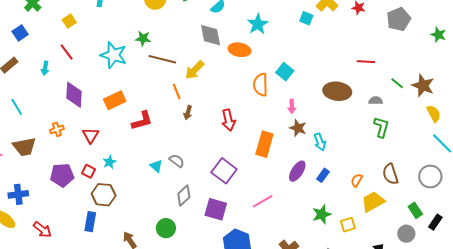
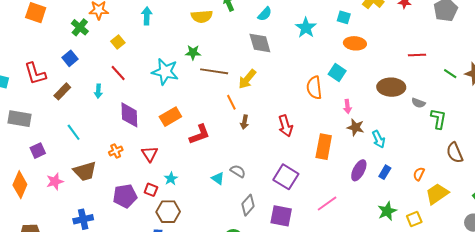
cyan square: (306, 18) -> (344, 17), moved
orange ellipse: (239, 50) -> (355, 43), moved
gray semicircle: (376, 101) -> (418, 103), moved, turned -152
brown semicircle: (390, 174) -> (455, 153), moved

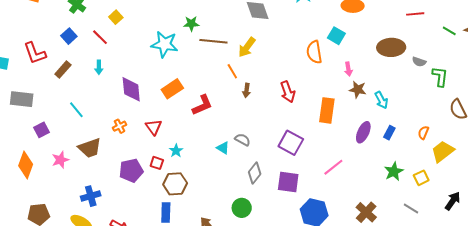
red line: (118, 73) -> (100, 37), moved

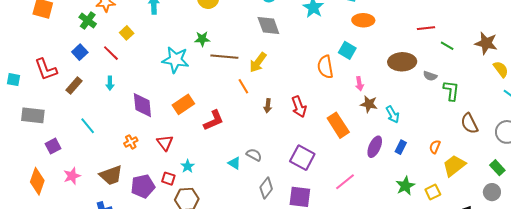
green line: (449, 31) -> (447, 46), moved
brown arrow: (247, 90) -> (268, 106), moved
orange rectangle: (327, 110) -> (338, 125), turned -40
brown trapezoid: (90, 148) -> (111, 175), moved

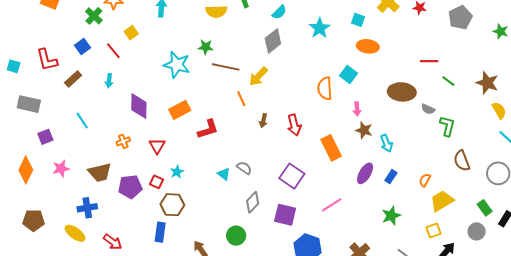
gray diamond: (268, 26) -> (273, 41), turned 65
yellow square: (433, 192) -> (434, 231), moved

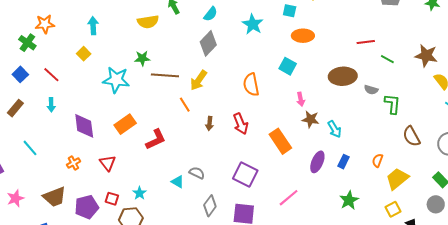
yellow square: (131, 33) -> (84, 54), moved
orange semicircle: (325, 88) -> (251, 85), moved
cyan star: (177, 172) -> (140, 193), moved

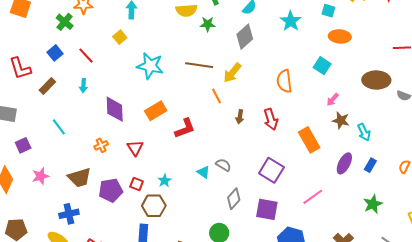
green star: (142, 58) -> (208, 24), moved
pink arrow: (301, 99) -> (333, 100), turned 48

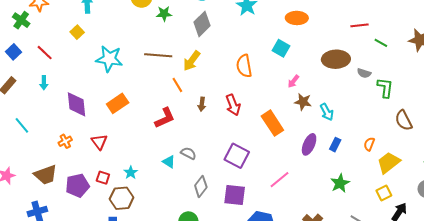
red L-shape: (185, 128) -> (165, 118), moved

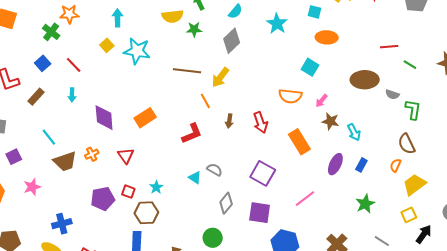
cyan star: (109, 59) -> (137, 51), moved
orange semicircle: (244, 66) -> (290, 96), moved, turned -75
brown semicircle: (404, 120) -> (407, 144), moved
brown trapezoid: (46, 175) -> (65, 161), moved

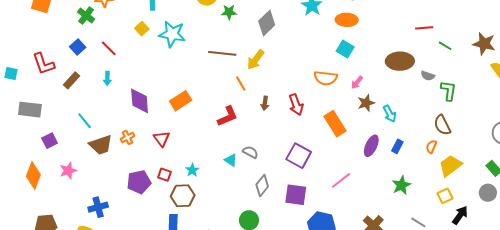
orange ellipse: (327, 37) -> (347, 20), moved
brown star: (330, 121) -> (366, 103), turned -30

